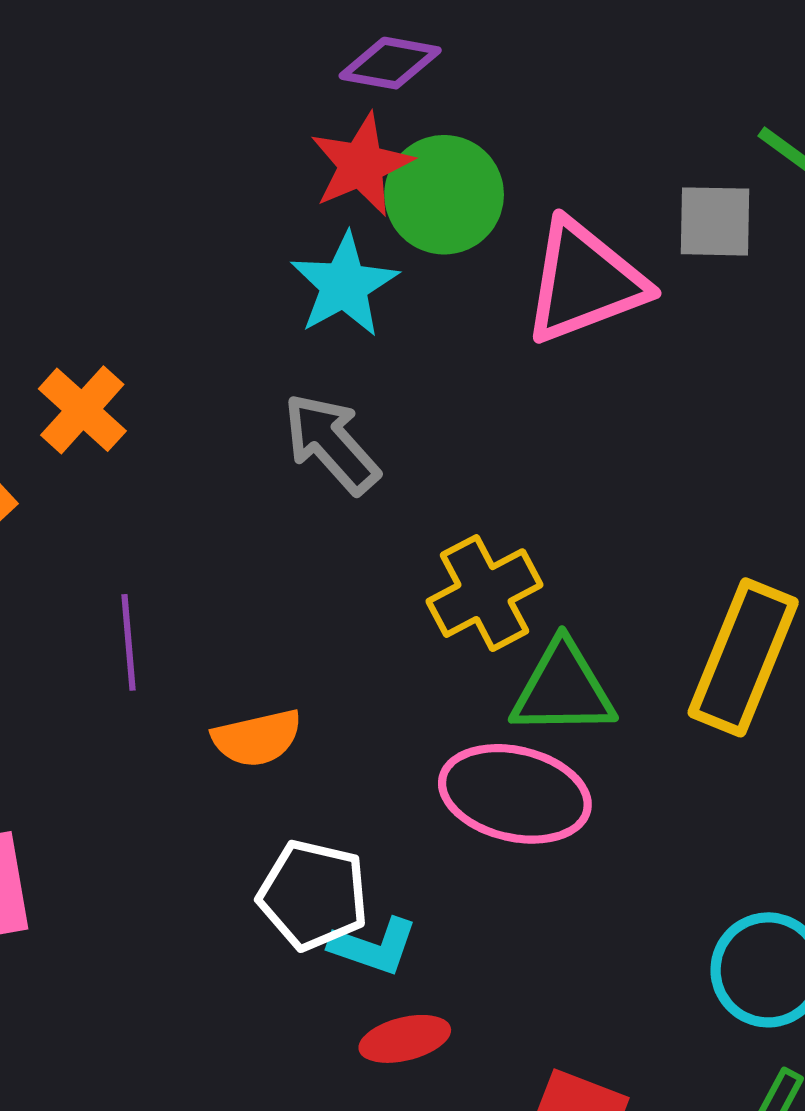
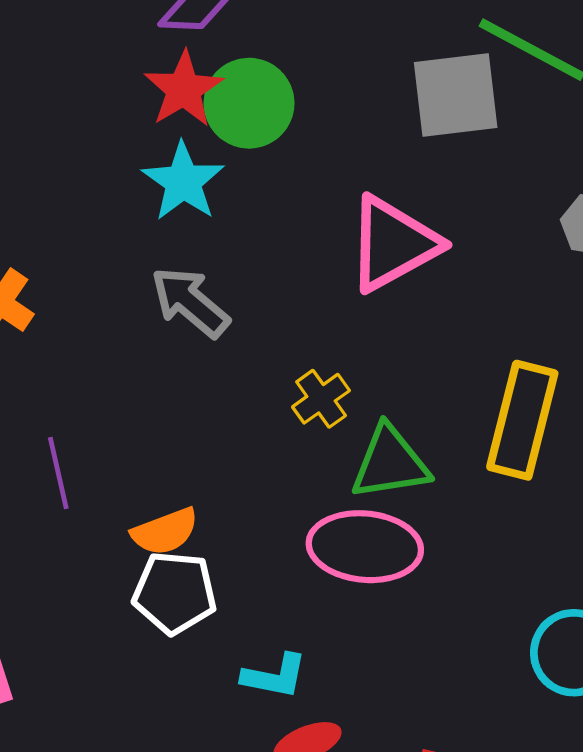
gray square: (715, 221) -> (456, 95), size x1.5
pink triangle: (584, 282) -> (393, 244), moved
yellow cross: (485, 593) -> (321, 399), size x0.7
white pentagon: (313, 895) -> (175, 593), moved

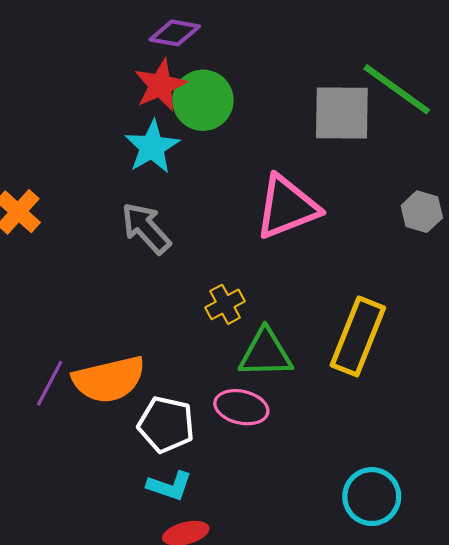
purple line: (58, 473) -> (50, 383), moved, turned 33
orange semicircle: (165, 532) -> (109, 379), size x1.6
pink ellipse: (365, 547) -> (241, 407), size x0.7
white pentagon: (175, 593) -> (166, 425), moved

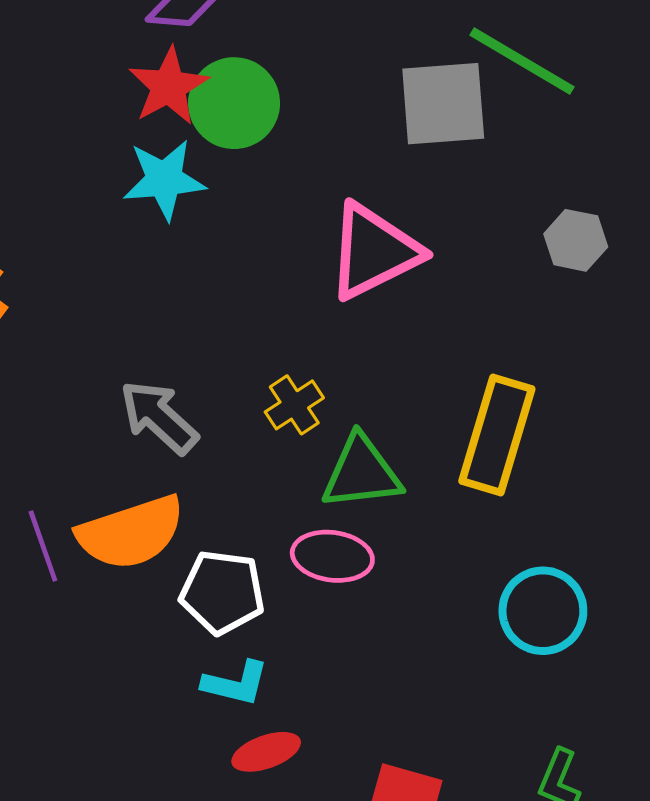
cyan star: (152, 147) -> (164, 180), turned 30
gray arrow: (146, 228) -> (159, 417), moved
purple line: (50, 383) -> (43, 546), turned -42
cyan circle: (372, 497) -> (543, 611), moved

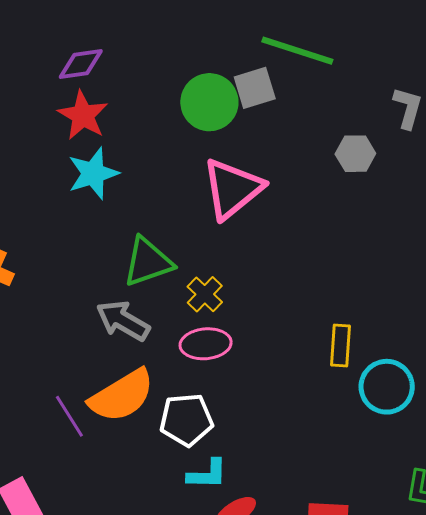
green circle: (234, 103) -> (209, 102), moved
gray square: (443, 104) -> (255, 88), size x0.7
yellow rectangle: (497, 435) -> (341, 345), moved, size x0.6
green triangle: (361, 473) -> (148, 262), moved
pink ellipse: (332, 556) -> (206, 344), moved

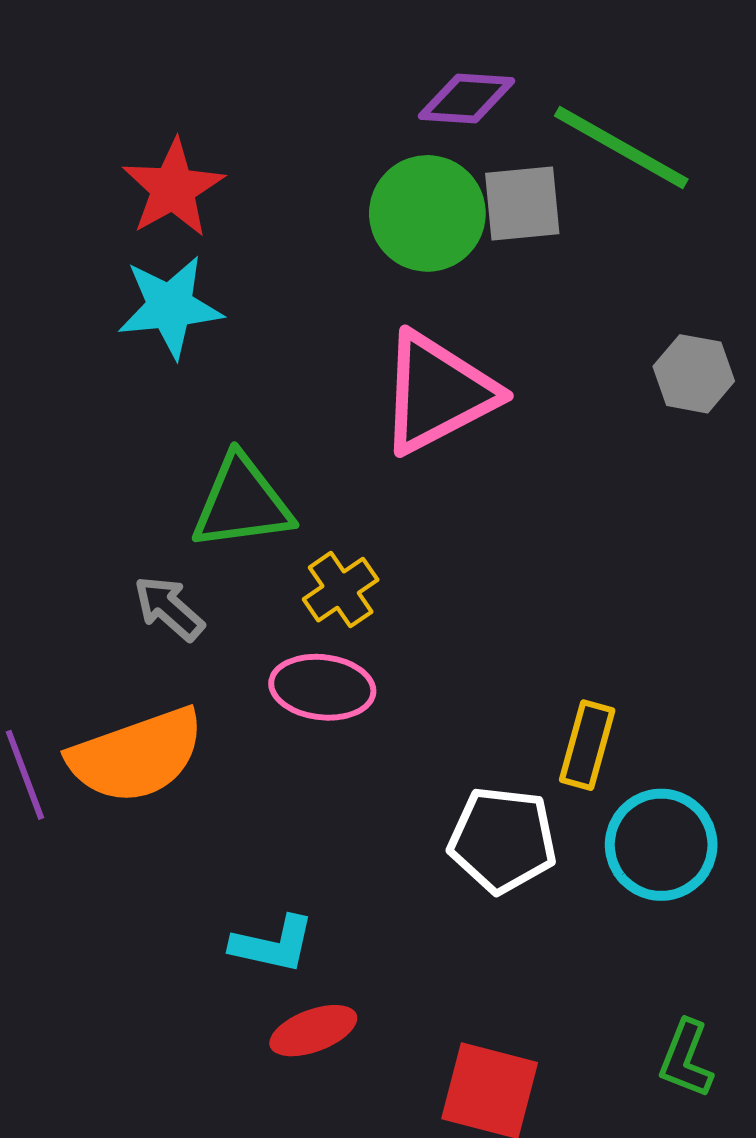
purple diamond: (81, 64) -> (467, 99), moved
gray arrow: (123, 321) -> (169, 608), size x0.7
white pentagon: (186, 420) -> (503, 840), moved

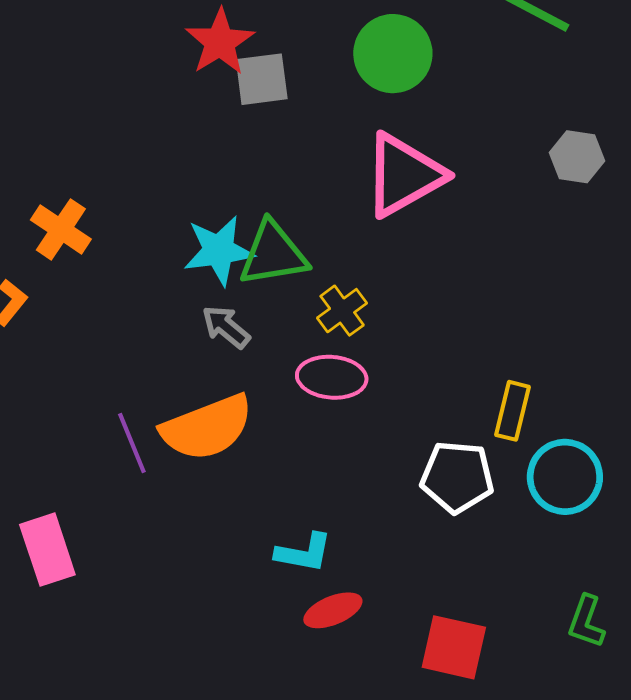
gray square: (522, 203) -> (262, 79), moved
cyan star: (170, 307) -> (219, 250), moved

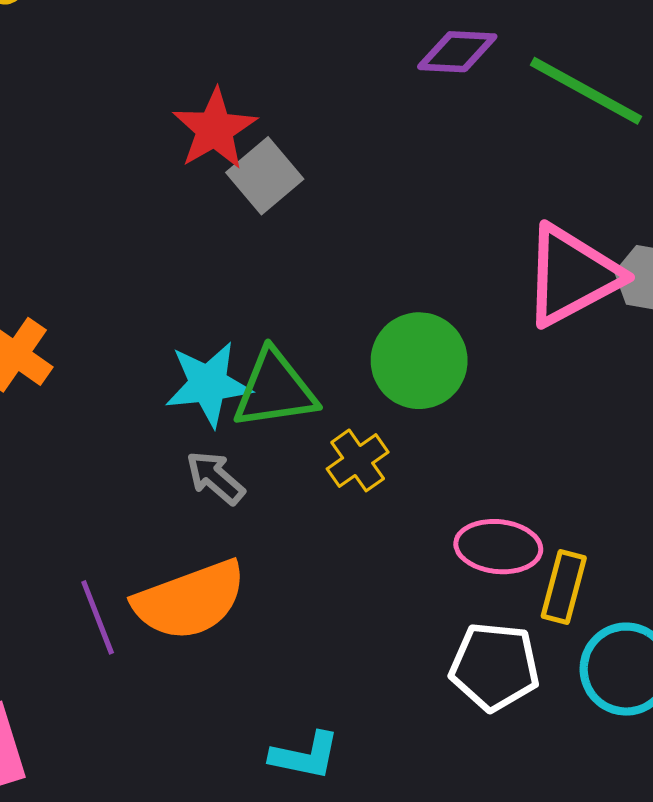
green circle: (393, 54) -> (419, 361), moved
gray square: (262, 79) -> (265, 176), turned -34
pink triangle: (404, 175) -> (572, 275), moved
pink ellipse: (332, 377) -> (498, 547), moved

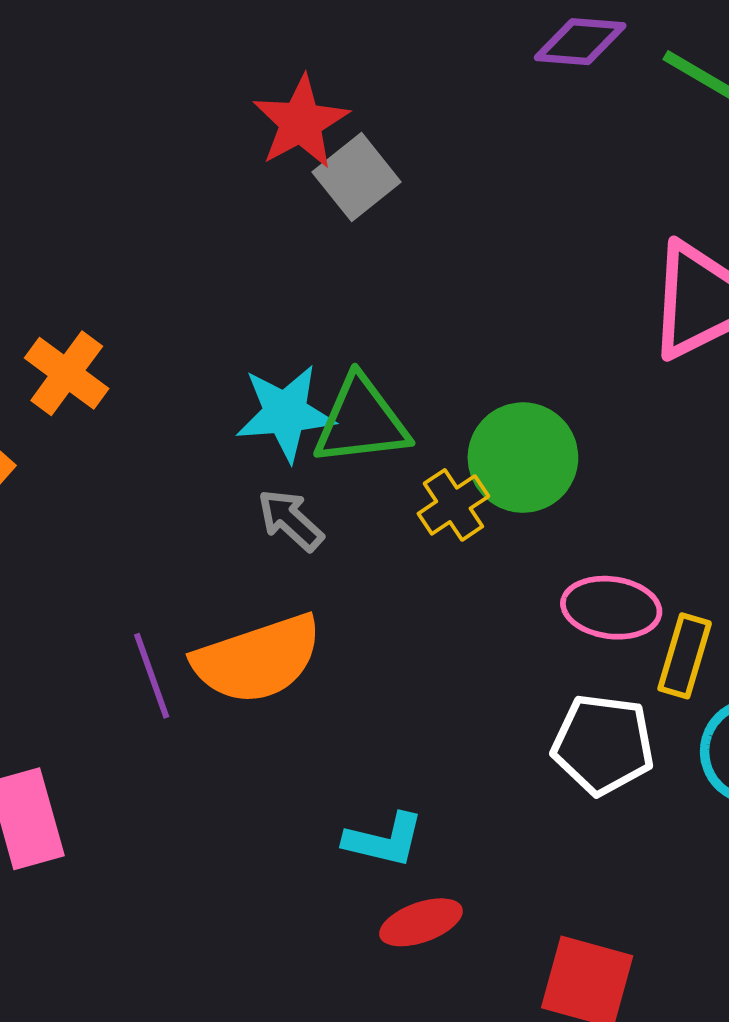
green circle: (419, 361) -> (523, 458), moved

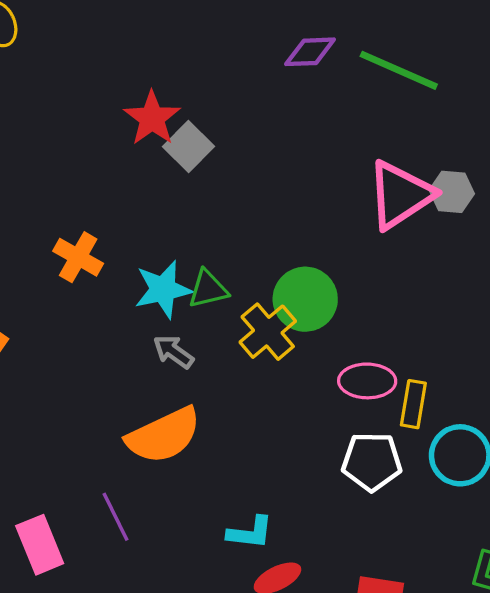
orange cross: (67, 373) -> (78, 257), moved
green triangle: (361, 421) -> (208, 289), size x0.7
yellow cross: (453, 505) -> (268, 332), size x1.4
purple line: (152, 676) -> (116, 517), moved

